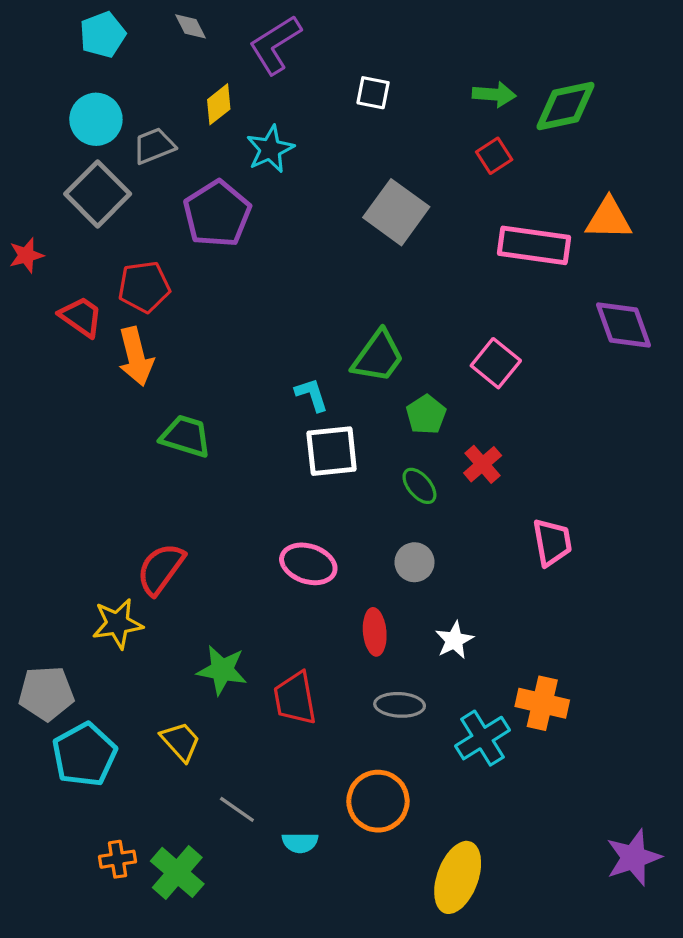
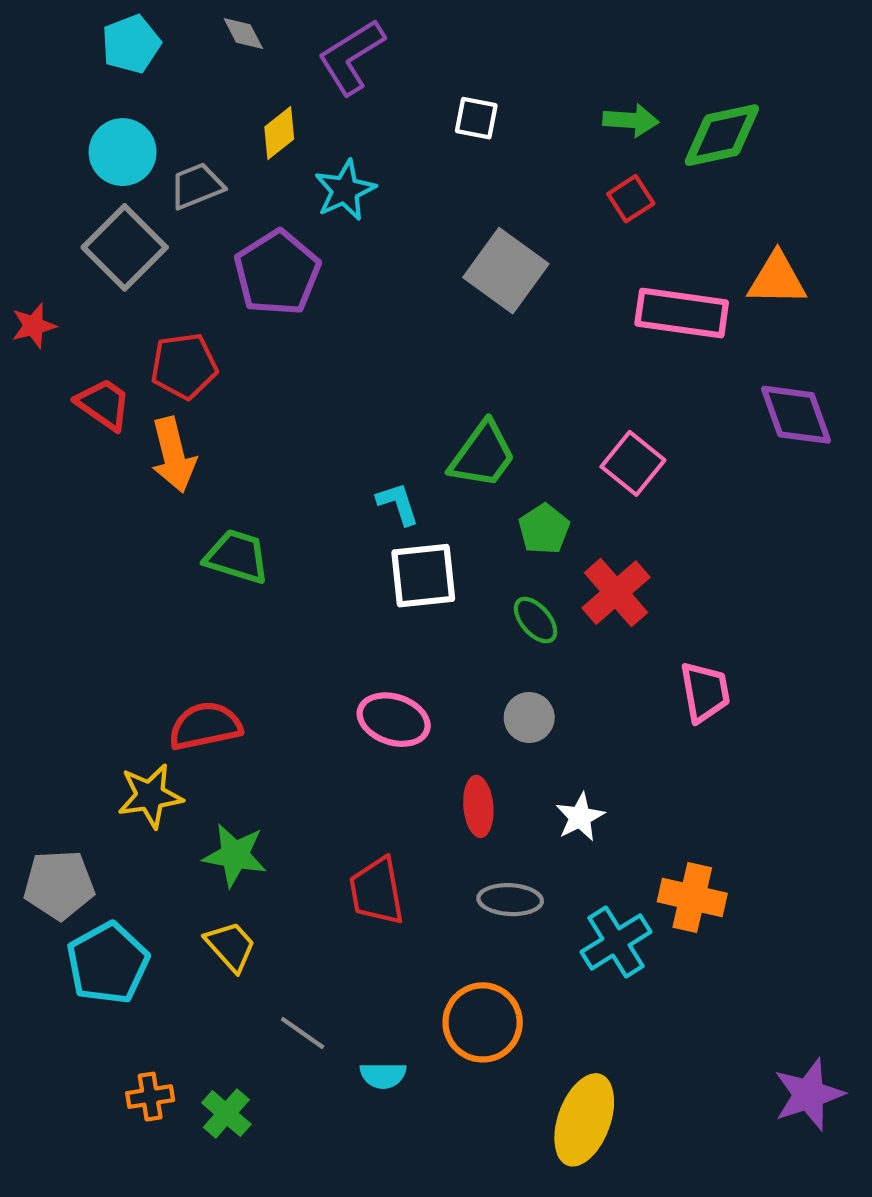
red cross: (483, 464) -> (616, 593), size x1.4
red semicircle: (161, 569) -> (205, 726), turned 42
green star: (222, 670) -> (235, 855), moved
green cross: (177, 872) -> (226, 1114), size x0.7

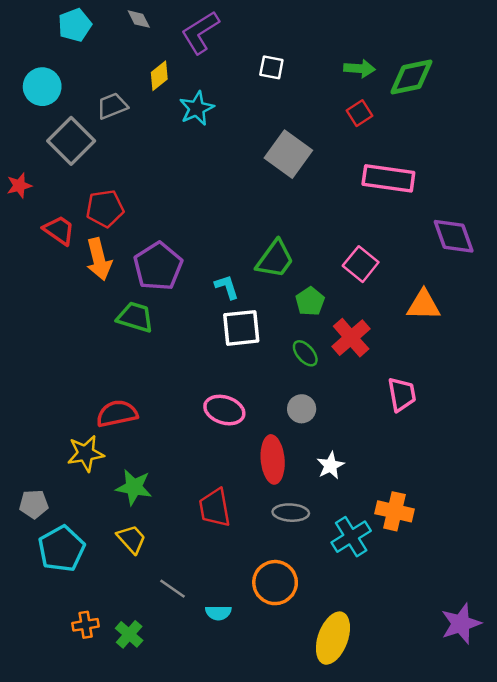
cyan circle: (123, 152) -> (42, 87), moved
purple pentagon: (277, 273) -> (158, 266), moved
orange triangle: (777, 279) -> (423, 305), moved
red ellipse: (478, 806) -> (273, 459), size x1.4
gray pentagon: (59, 885) -> (34, 504), size x0.7

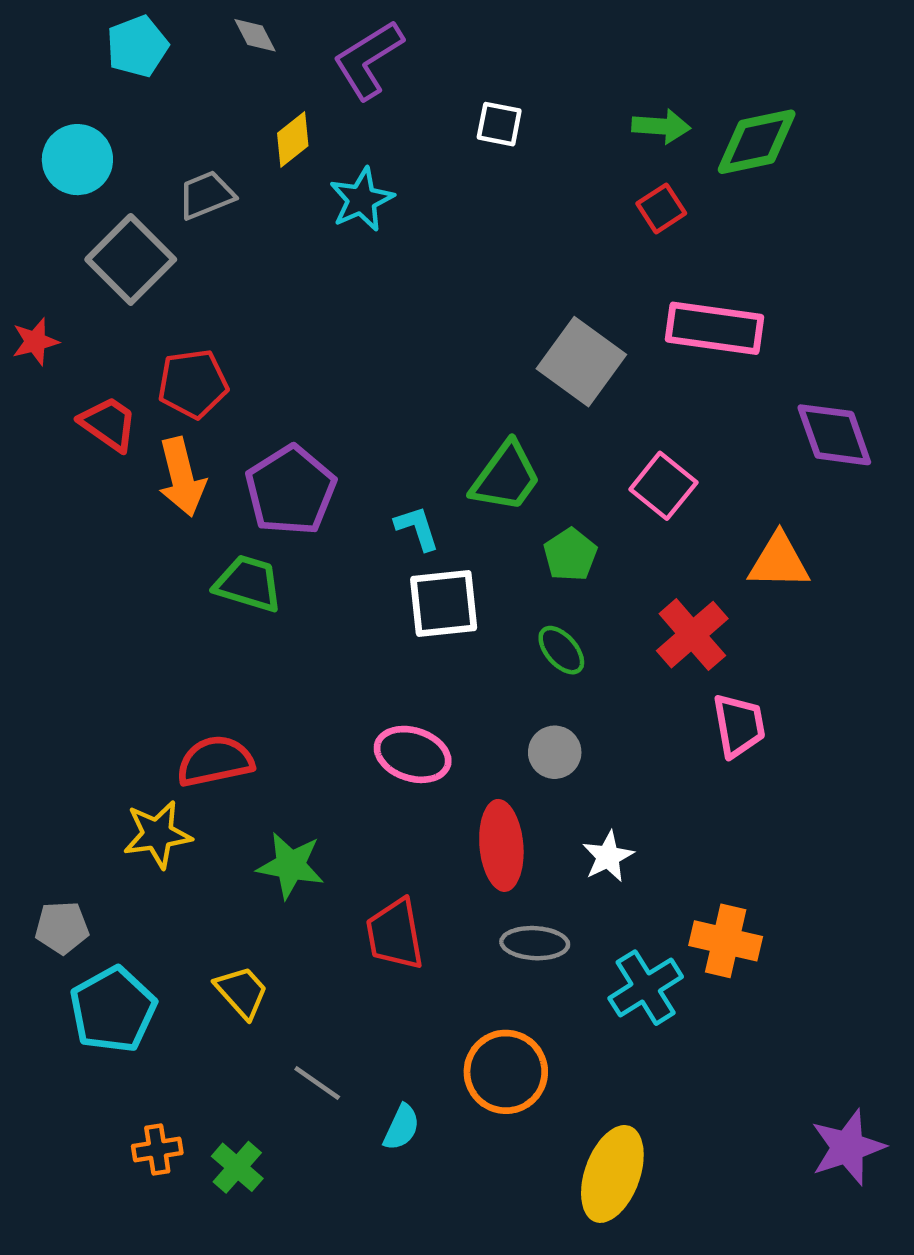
gray square: (288, 154) -> (581, 362), moved
red cross: (351, 338) -> (692, 635), moved
green star: (134, 487) -> (291, 865), moved
cyan semicircle: (218, 613) -> (402, 1127), turned -65

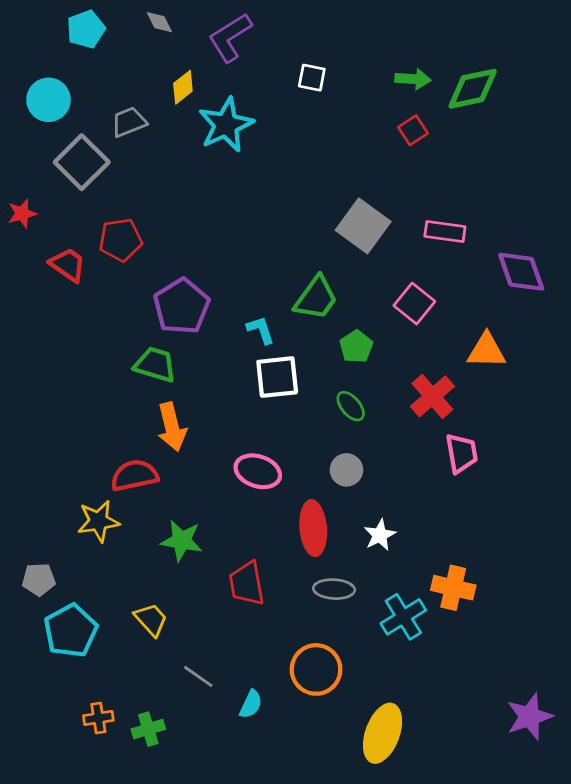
cyan star: (362, 200) -> (226, 125), size x1.4
pink rectangle: (714, 328) -> (445, 231), moved, size x0.7
orange arrow: (182, 477) -> (172, 427), moved
green cross: (237, 1167) -> (148, 729), turned 32

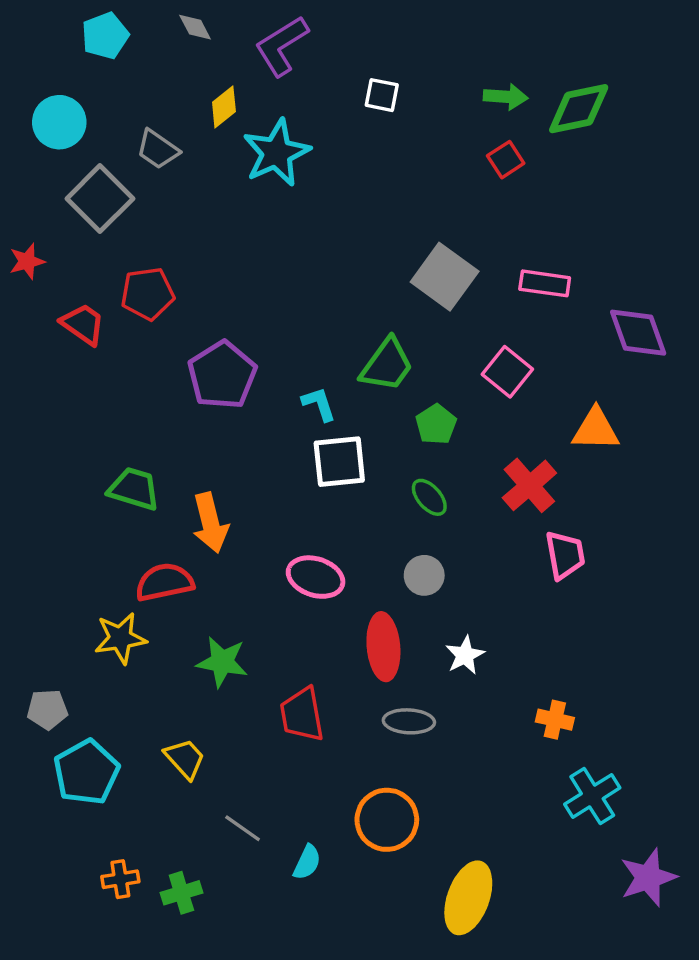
gray trapezoid: (129, 122) -> (158, 149), turned -123
green trapezoid: (155, 365) -> (134, 489), moved
orange cross: (453, 588) -> (555, 720), size x0.7
cyan cross: (403, 617) -> (592, 796), moved

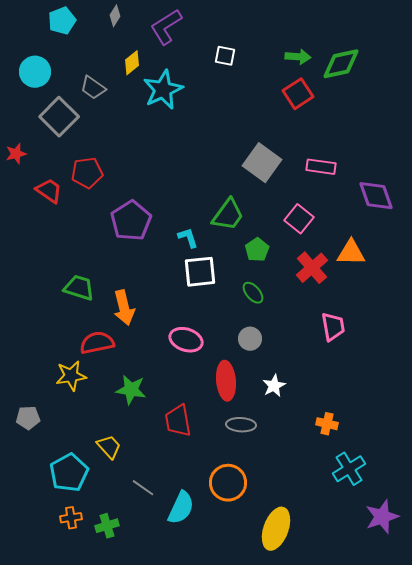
gray diamond: (195, 27) -> (115, 16), turned 60
red square: (506, 160) -> (298, 94), size x1.4
red cross: (529, 485) -> (312, 268), moved
cyan pentagon: (86, 772) -> (69, 473), moved
cyan semicircle: (307, 862) -> (181, 508), size x1.6

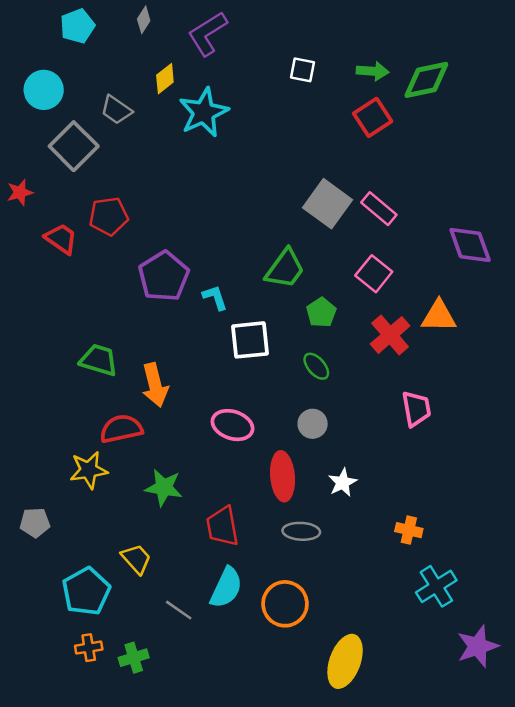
white square: (225, 56) -> (303, 70), moved
pink rectangle: (321, 167) -> (379, 209), moved, turned 32
cyan L-shape: (188, 238) -> (215, 297), moved
cyan semicircle: (181, 508) -> (226, 588), moved

